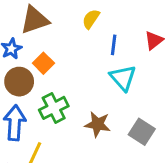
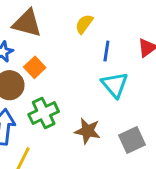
brown triangle: (35, 20) -> (27, 23), turned 32
gray square: (142, 132) -> (132, 140), turned 30

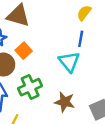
yellow semicircle: (84, 24) -> (84, 13), moved
cyan triangle: (115, 85) -> (69, 62), moved

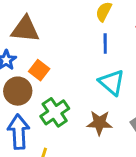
cyan triangle: (69, 62) -> (112, 82), moved

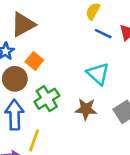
brown triangle: (25, 29) -> (23, 24), turned -36
blue line: (105, 44) -> (103, 34), moved, turned -66

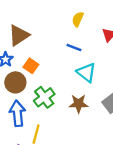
blue line: (103, 34) -> (74, 48), moved

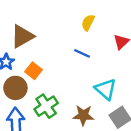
cyan triangle: (86, 72) -> (106, 89), moved

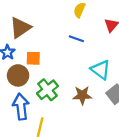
orange square: (34, 71) -> (33, 58), turned -32

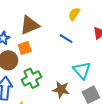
brown triangle: (20, 28) -> (30, 25), moved
orange square: (33, 58) -> (25, 48), turned -32

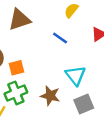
orange square: (25, 48) -> (16, 68), moved
green cross: (31, 78) -> (16, 93), moved

